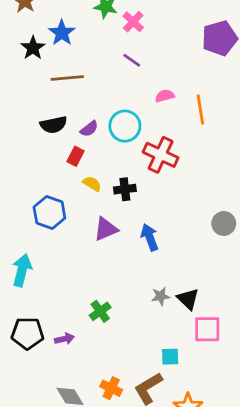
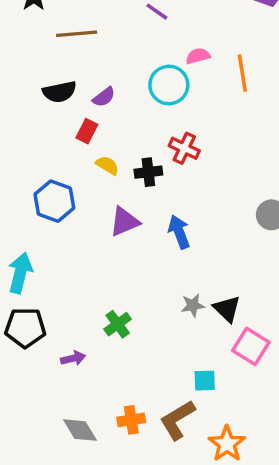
cyan circle: (125, 126) -> (169, 85), moved
red cross: (161, 155) -> (184, 148), moved, size x0.7
pink square: (207, 329) -> (251, 346), turned 32
black pentagon: (27, 333) -> (25, 328), moved
orange cross: (111, 388) -> (131, 420), turned -35

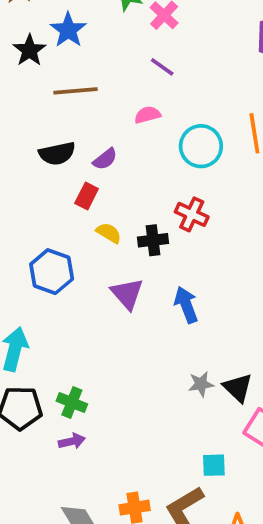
pink semicircle: (198, 56) -> (147, 115), moved
cyan circle: (169, 85) -> (201, 146), moved
purple triangle: (124, 222) -> (127, 294), turned -48
green cross: (118, 324) -> (72, 402), moved, turned -32

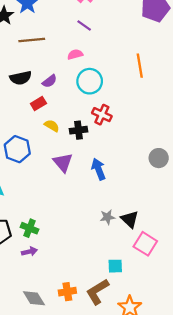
cyan circle: (201, 146) -> (90, 81), moved
red rectangle: (87, 196) -> (38, 103), turned 32

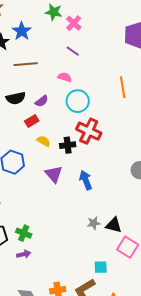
pink semicircle: (75, 54) -> (65, 77), turned 32
red cross: (102, 115) -> (89, 131), size x1.4
black triangle: (130, 219) -> (114, 225), turned -30

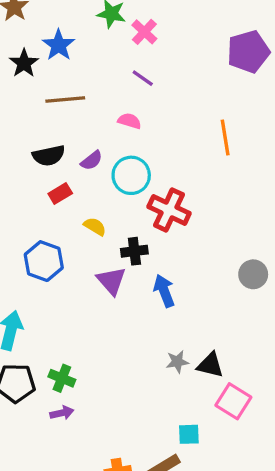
cyan circle: (78, 101) -> (131, 175), moved
red rectangle: (32, 121) -> (60, 193), moved
black cross: (68, 145) -> (134, 251), moved

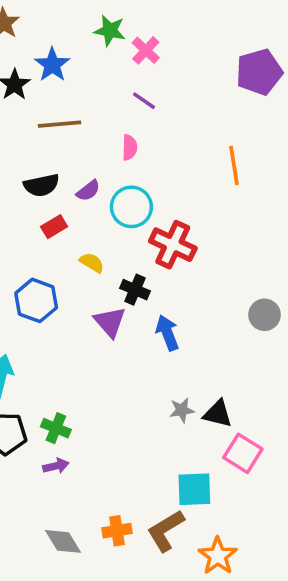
pink semicircle: (130, 121) -> (130, 147), turned 75
black cross: (134, 251) -> (135, 290), turned 30
cyan square: (189, 434) -> (194, 489), size x1.5

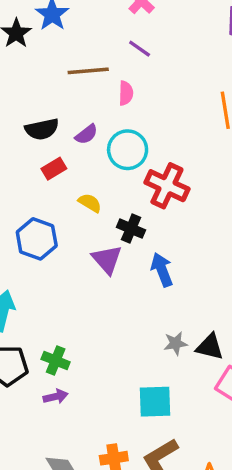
brown line: (59, 124) -> (88, 71), moved
cyan square: (194, 489) -> (155, 402), moved

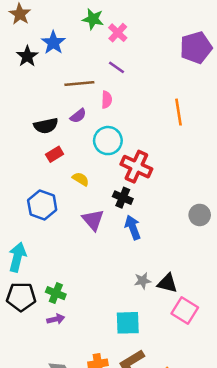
purple semicircle: (86, 134) -> (78, 116), moved
black cross: (131, 229) -> (123, 198), moved

